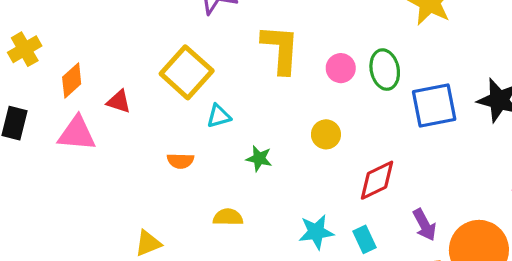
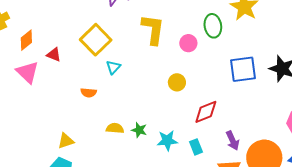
green ellipse: (385, 70) -> (213, 26), moved
cyan triangle: (219, 116) -> (113, 67), turned -35
pink triangle: (77, 133) -> (27, 72), turned 35
green star: (259, 158) -> (139, 130), moved

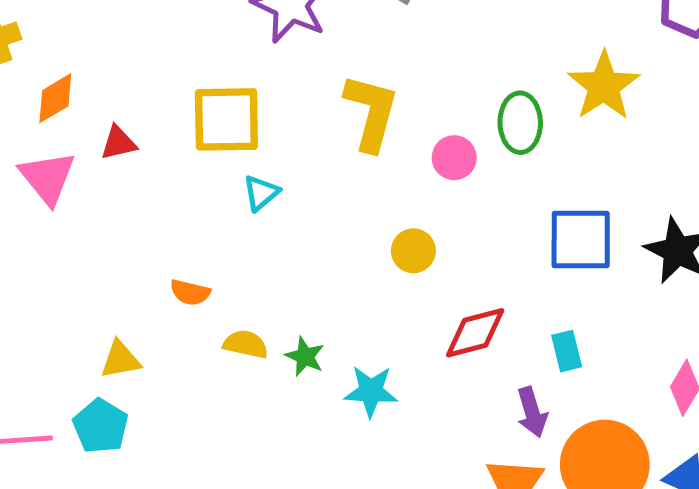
yellow square: (96, 40) -> (226, 119), turned 36
red triangle: (54, 55) -> (118, 143), turned -42
orange semicircle: (89, 93) -> (190, 292), moved
cyan rectangle: (196, 147) -> (567, 351), moved

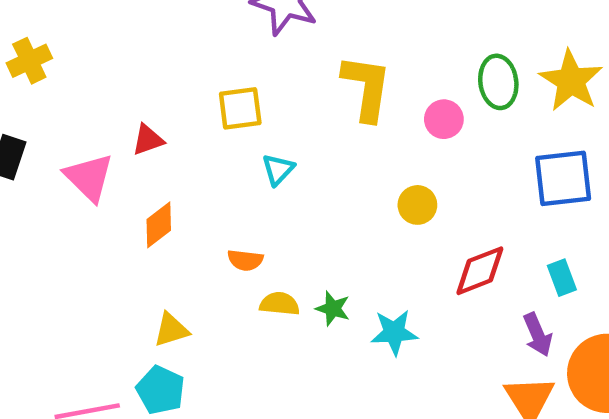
yellow star: (604, 86) -> (571, 81), moved
orange diamond: (55, 98) -> (159, 225), moved
yellow square: (226, 119) -> (240, 108), size x0.7
orange semicircle: (190, 292) -> (245, 260), moved

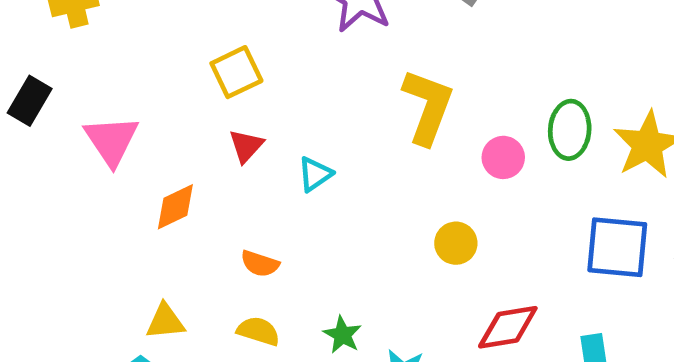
yellow square: (240, 108) -> (236, 72), moved, turned -30
red triangle: (148, 140) -> (246, 146), moved, turned -40
yellow semicircle: (280, 304) -> (258, 331), moved

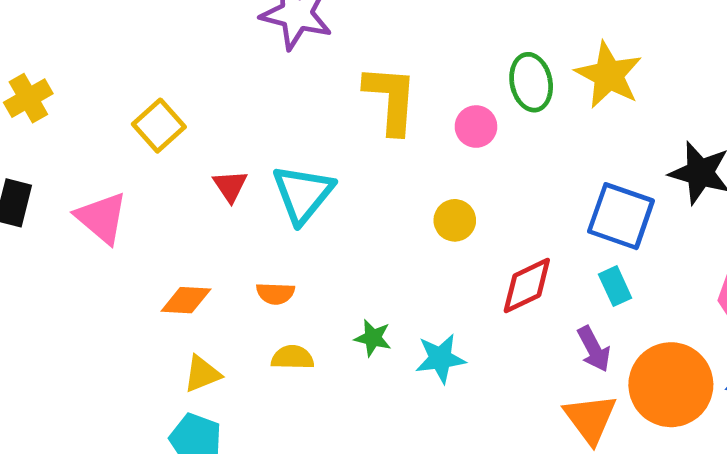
yellow square: (236, 72) -> (159, 126), moved
cyan triangle: (315, 174) -> (303, 194), size x1.8
orange diamond: (175, 207) -> (186, 300), moved, turned 45
blue square: (617, 247) -> (621, 216), moved, turned 30

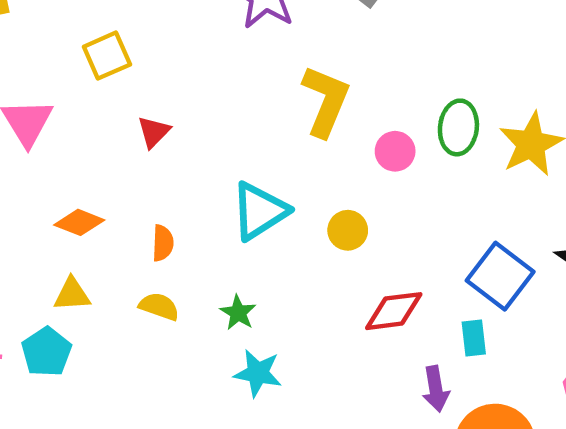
cyan triangle: (303, 194) -> (259, 211), moved
orange semicircle: (275, 293) -> (163, 243), turned -108
cyan star: (440, 358) -> (258, 373), moved

